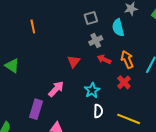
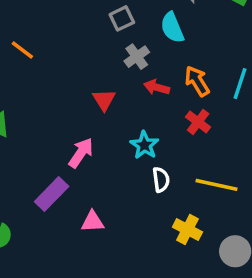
orange line: (33, 27) -> (22, 50), turned -32
purple rectangle: (36, 109) -> (52, 194), turned 36

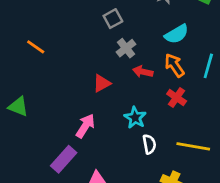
cyan semicircle: (172, 28) -> (177, 34), moved, turned -95
red triangle: (104, 100) -> (102, 83), turned 36

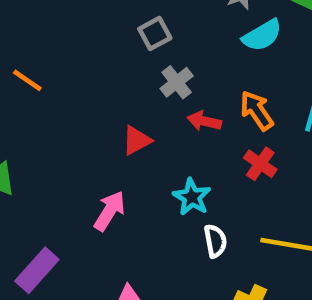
cyan semicircle: (177, 34) -> (262, 35), moved
purple rectangle: (64, 159) -> (37, 270), moved

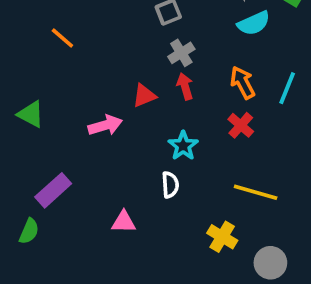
red arrow: (204, 121) -> (185, 86), moved, turned 55
pink arrow: (110, 211) -> (105, 125), moved, turned 36
white semicircle: (215, 241) -> (170, 185), moved

